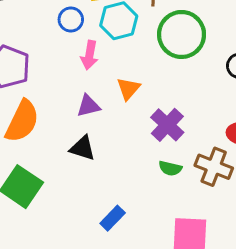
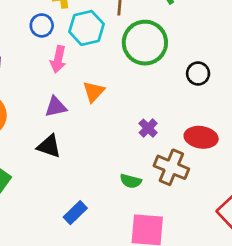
purple cross: (167, 125) -> (148, 128), moved, size x0.6
green semicircle: (170, 168) -> (131, 181), moved

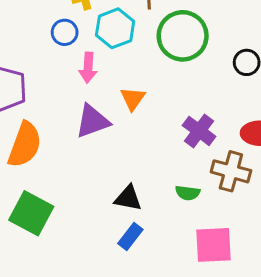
purple triangle: (56, 107) -> (93, 121), size x1.4
purple cross: (148, 128) -> (199, 131), size x1.5
black triangle: (49, 146) -> (128, 198), moved

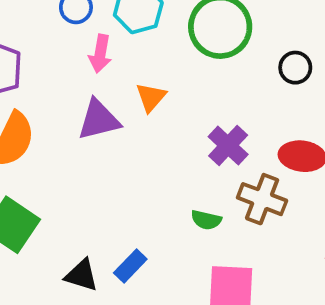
black triangle: (128, 198) -> (82, 275), moved

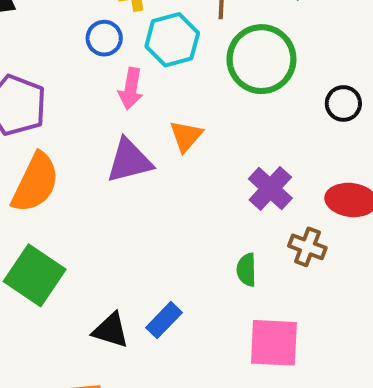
brown cross: (262, 199) -> (307, 247), size x0.7
green semicircle: (206, 220) -> (247, 270), turned 76

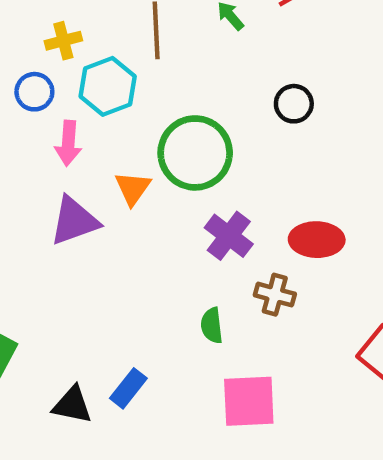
green circle: (261, 59) -> (195, 153), moved
black circle: (343, 103) -> (294, 104), moved

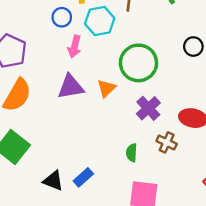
orange triangle: (133, 188) -> (106, 88), moved

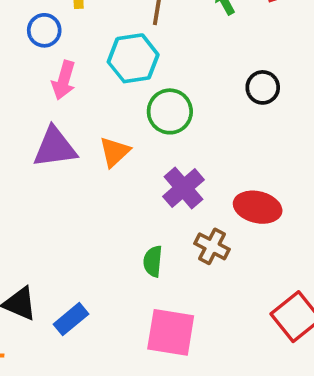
cyan hexagon: (100, 21) -> (133, 58), moved
green circle: (138, 63) -> (170, 111), size x0.7
blue rectangle: (83, 177) -> (71, 319), moved

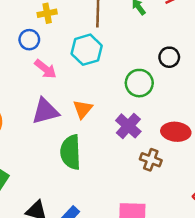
pink arrow: (64, 80) -> (45, 69), turned -60
green circle: (170, 111) -> (139, 83), moved
green semicircle: (153, 261) -> (71, 152), moved, size x1.8

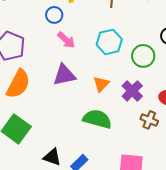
cyan hexagon: (87, 50) -> (109, 42), moved
orange triangle: (83, 109) -> (101, 84), moved
green semicircle: (71, 152) -> (97, 119), moved, turned 104

